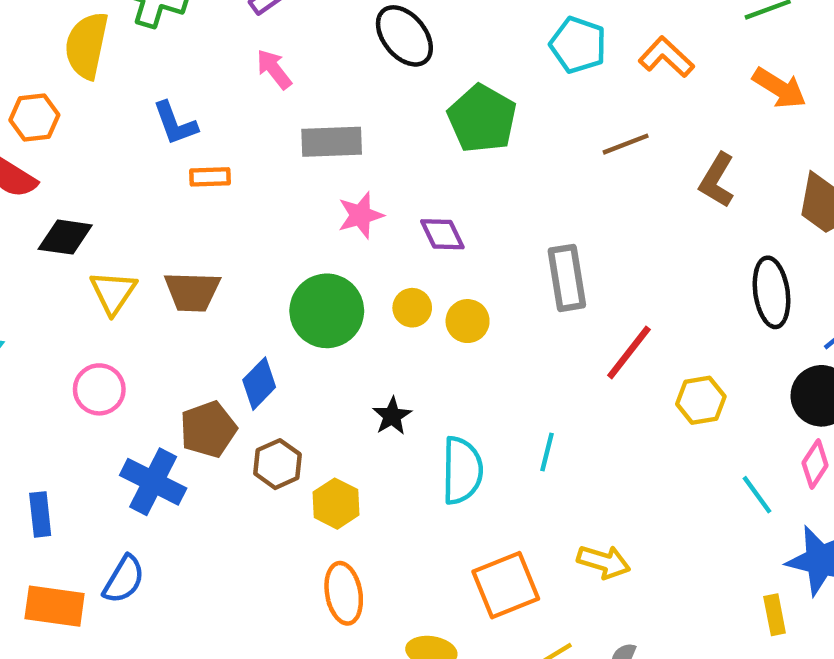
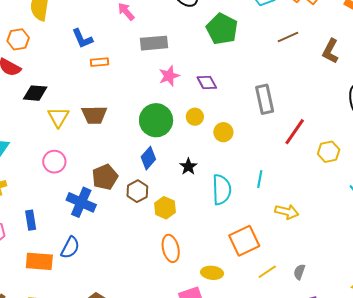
yellow circle: (468, 321) -> (223, 132), moved
blue diamond: (259, 384) -> (148, 158), moved
yellow arrow: (604, 562) -> (287, 212), moved

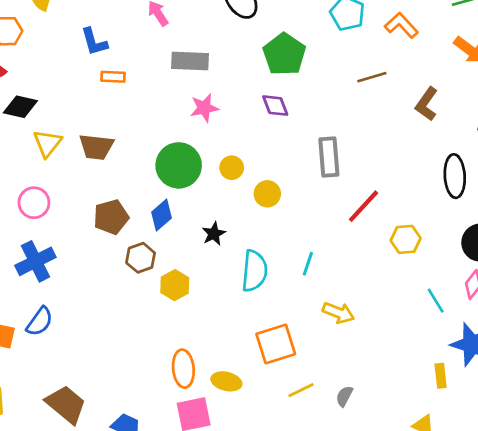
purple diamond: (207, 82) -> (275, 106), moved
brown pentagon: (105, 177) -> (111, 217), moved
blue cross: (81, 202) -> (35, 261), moved, turned 32
orange ellipse: (171, 248) -> (183, 369), moved

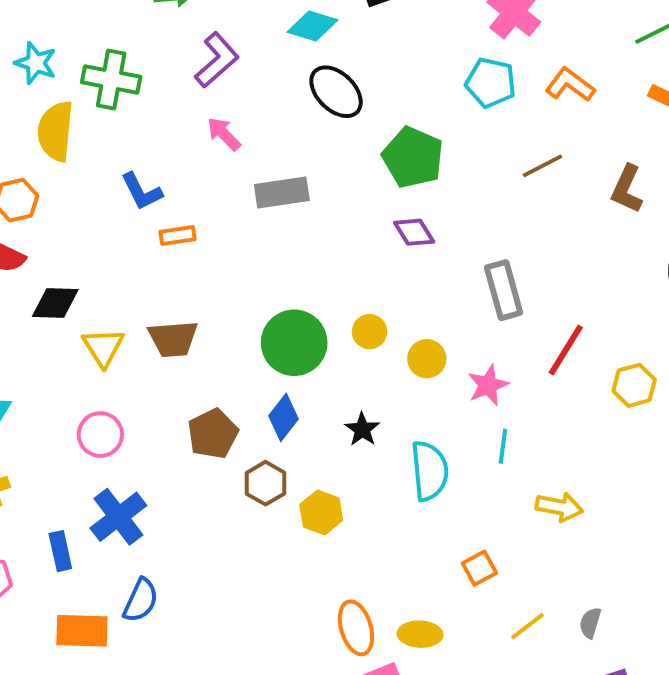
pink star: (204, 108) -> (488, 385), moved
orange square: (276, 344) -> (479, 568), size x0.6

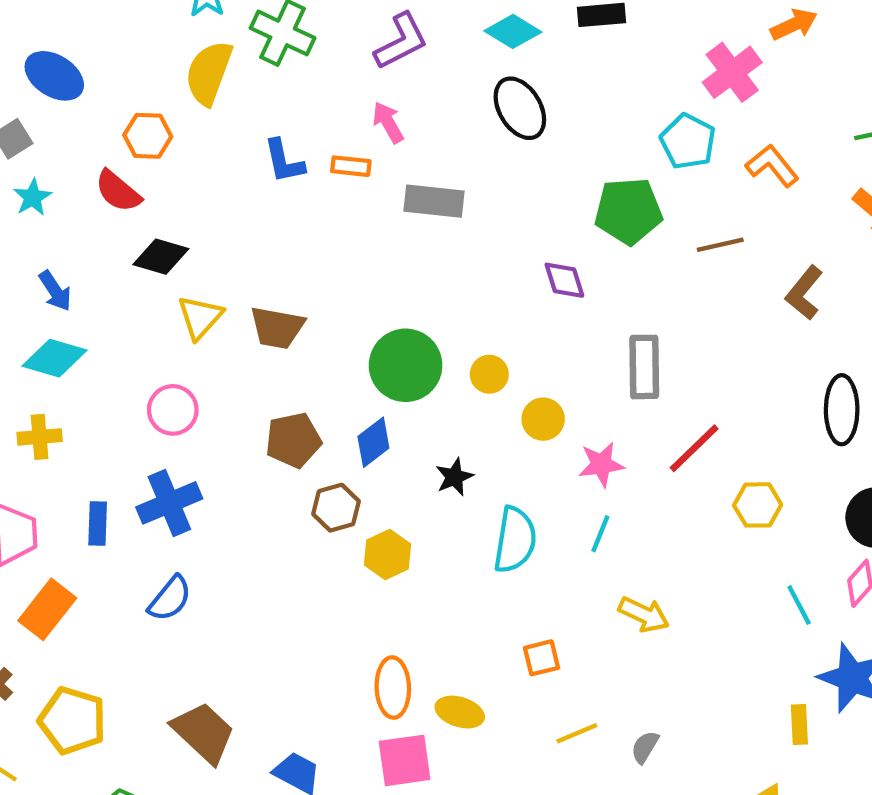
green pentagon: (413, 157) -> (628, 211), moved, turned 30
orange rectangle: (178, 236) -> (351, 166), moved
orange rectangle: (82, 631) -> (47, 609), moved, turned -68

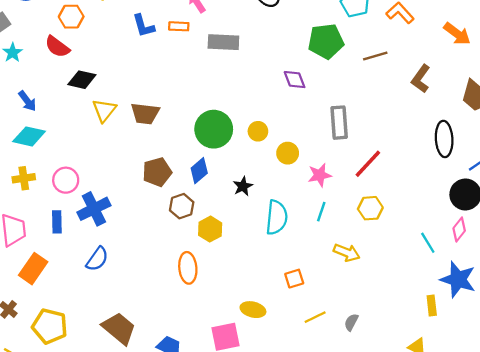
pink circle: (173, 410) -> (66, 180), moved
yellow hexagon: (758, 505) -> (370, 208), moved
orange ellipse: (393, 688) -> (188, 268), moved

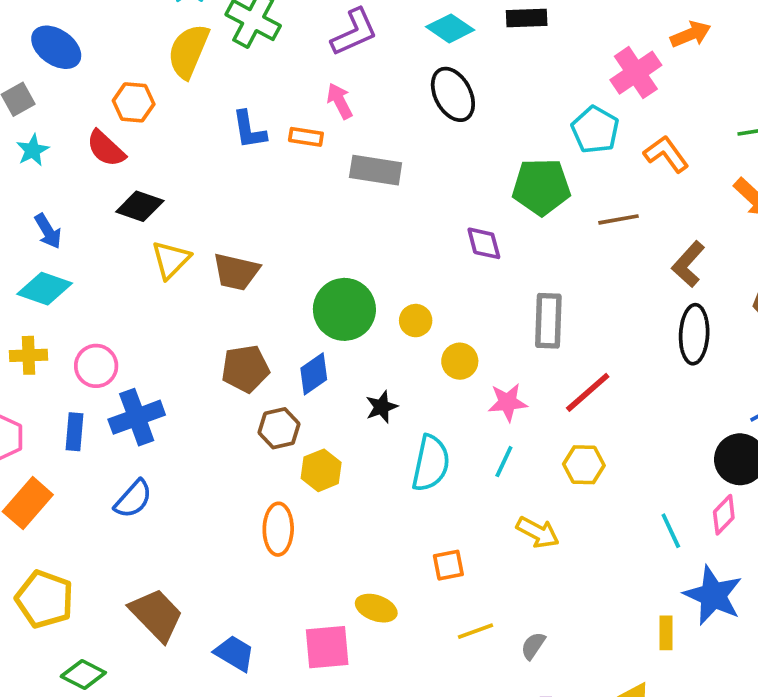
black ellipse: (444, 139) -> (694, 334), moved

